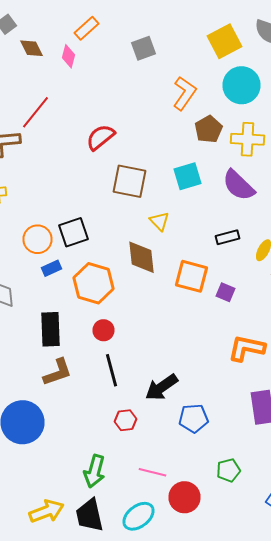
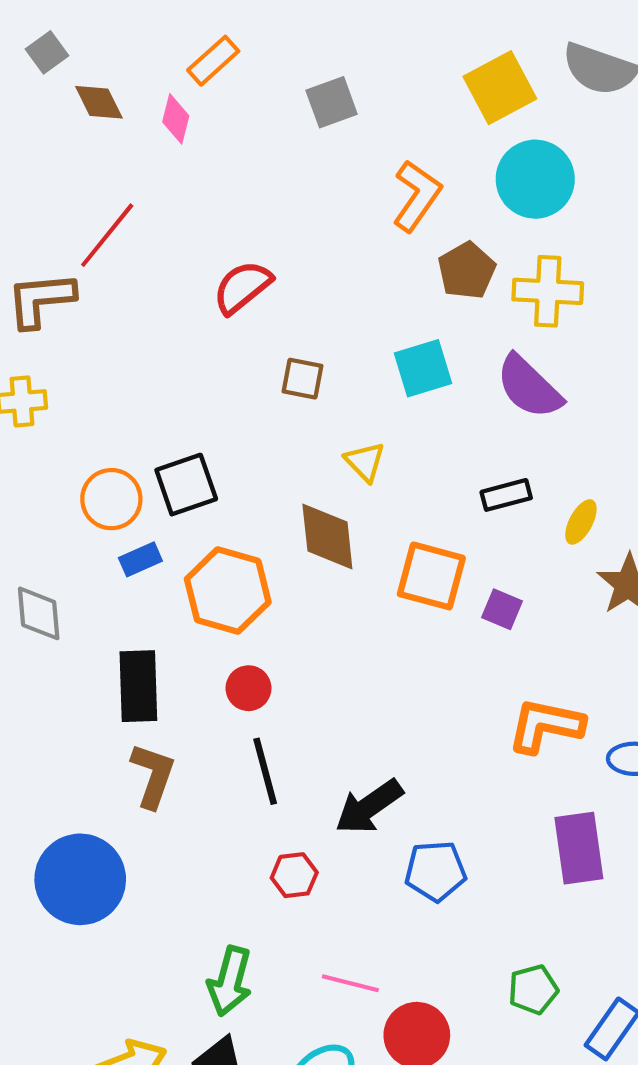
brown square: (130, 181) -> (303, 379), size x0.6
brown L-shape: (58, 372) -> (153, 775), turned -52
green pentagon: (228, 470) -> (533, 989), moved

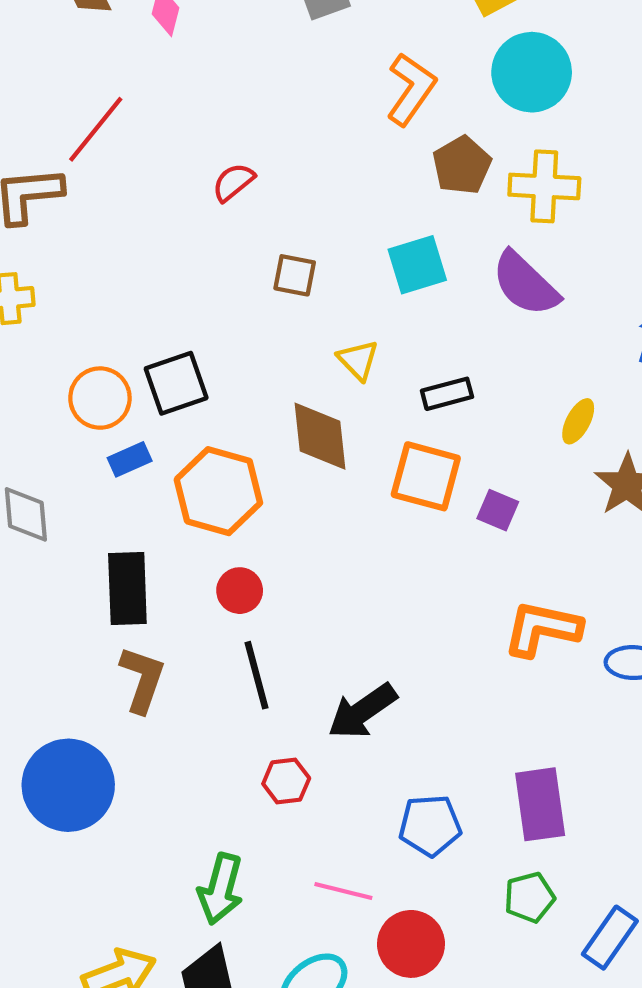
red semicircle: (242, 287) -> (233, 182), size x0.7
black rectangle: (506, 495) -> (447, 394), moved
purple rectangle: (579, 848) -> (540, 804), moved
blue pentagon: (436, 871) -> (430, 825), moved

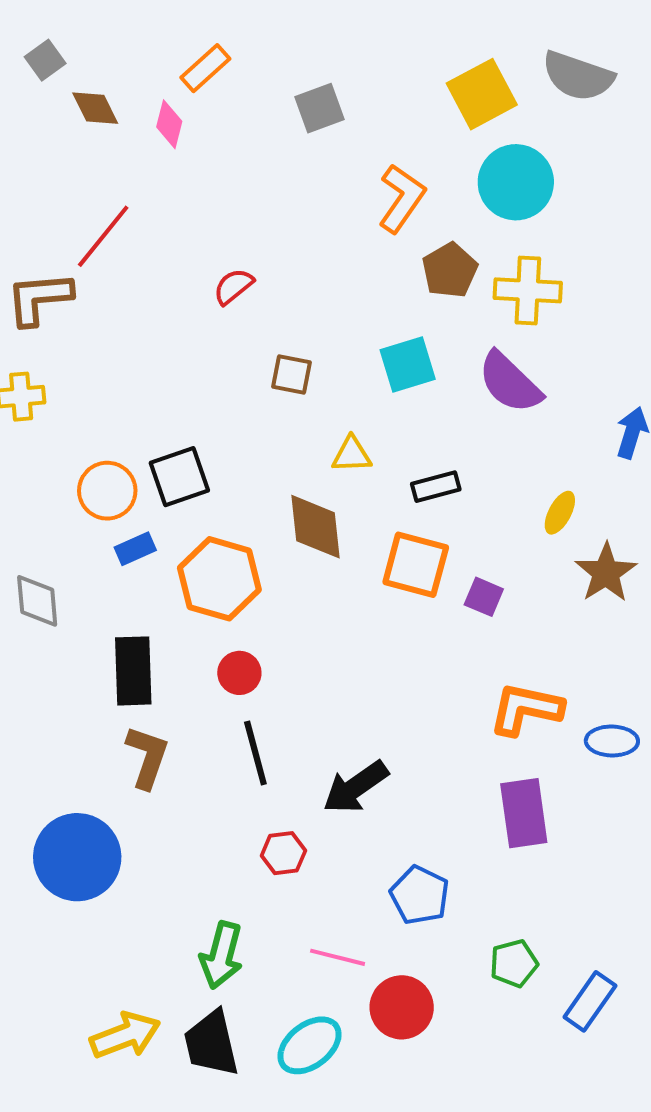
yellow triangle: (358, 360) -> (352, 455), turned -48
purple rectangle: (540, 804) -> (524, 813), moved
blue pentagon: (430, 825) -> (420, 895), turned 30

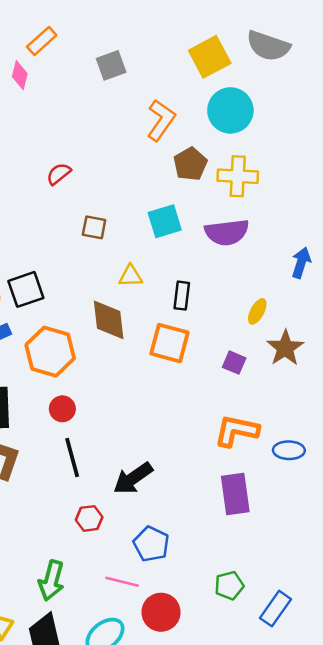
purple semicircle: (510, 383) -> (227, 232), turned -51
black rectangle: (436, 487) -> (182, 296), turned -68
purple square: (484, 597) -> (234, 363), moved
blue pentagon: (420, 895) -> (151, 544), moved

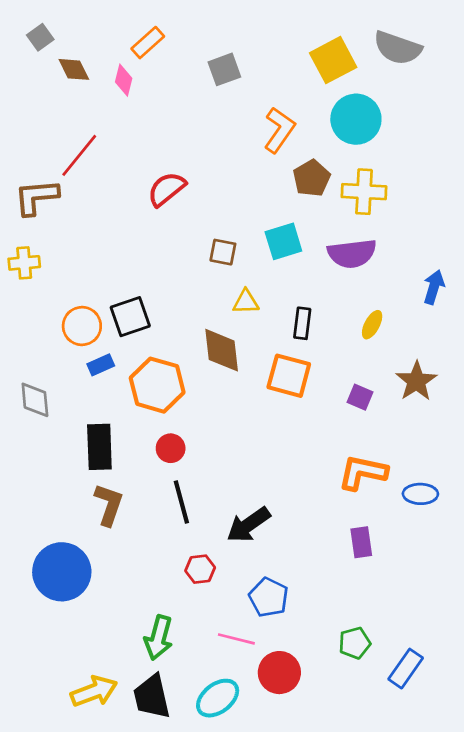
red semicircle: (59, 174) -> (167, 189), size x1.4
brown square: (94, 227) -> (223, 252), moved
yellow ellipse: (257, 311) -> (372, 325), moved
purple rectangle: (235, 494) -> (361, 542), size x0.7

